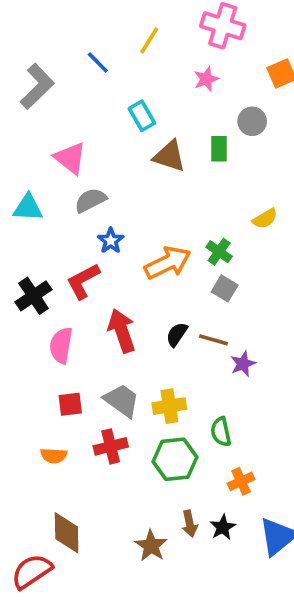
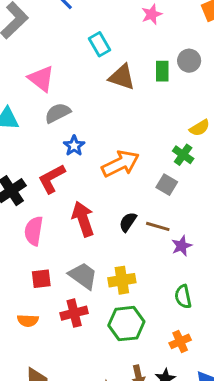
gray circle: (252, 121) -> (189, 61), moved
green cross: (219, 252) -> (183, 155), moved
green semicircle: (221, 432) -> (183, 297), moved

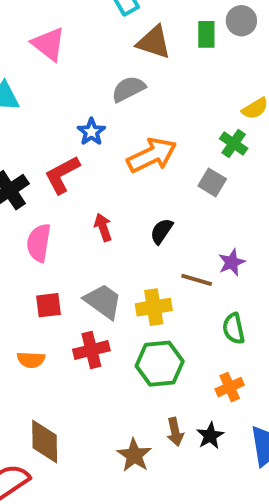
gray semicircle: (58, 113) -> (128, 89), moved
red arrow: (83, 219) -> (103, 227), size x0.6
brown line: (158, 226) -> (197, 280), moved

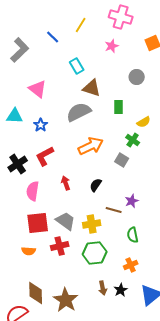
green rectangle: (206, 34) -> (119, 107), moved
gray semicircle: (128, 89) -> (79, 112), size x1.4
blue star: (91, 132) -> (41, 125), moved
red square: (49, 305) -> (38, 223), size x1.6
brown star: (134, 455) -> (66, 300), moved, size x1.4

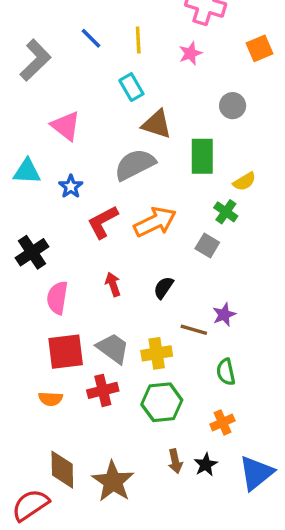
yellow line: (81, 25) -> (138, 40), moved, turned -35
green rectangle: (119, 107) -> (202, 156), size x1.5
red L-shape: (45, 156) -> (103, 222), moved

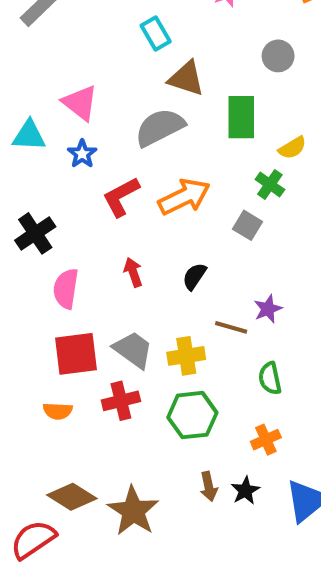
pink triangle: (66, 126) -> (80, 103), moved
brown diamond: (62, 470) -> (72, 497), turned -57

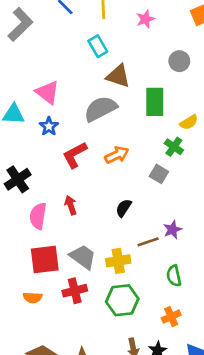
orange arrow: (184, 197) -> (117, 155), size x0.7
red arrow: (133, 272) -> (71, 205), moved
brown line: (231, 327) -> (148, 242), turned -35

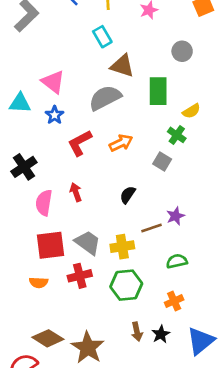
green semicircle: (174, 276) -> (177, 261), turned 90

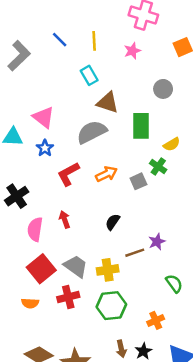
gray square: (162, 162) -> (138, 181), moved, turned 35
red square: (51, 245) -> (41, 269), turned -32
green semicircle: (177, 261) -> (174, 283), moved, turned 66

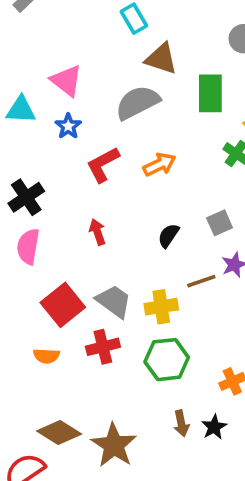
gray square: (138, 181) -> (220, 223), moved
pink semicircle: (35, 229) -> (28, 247), moved

